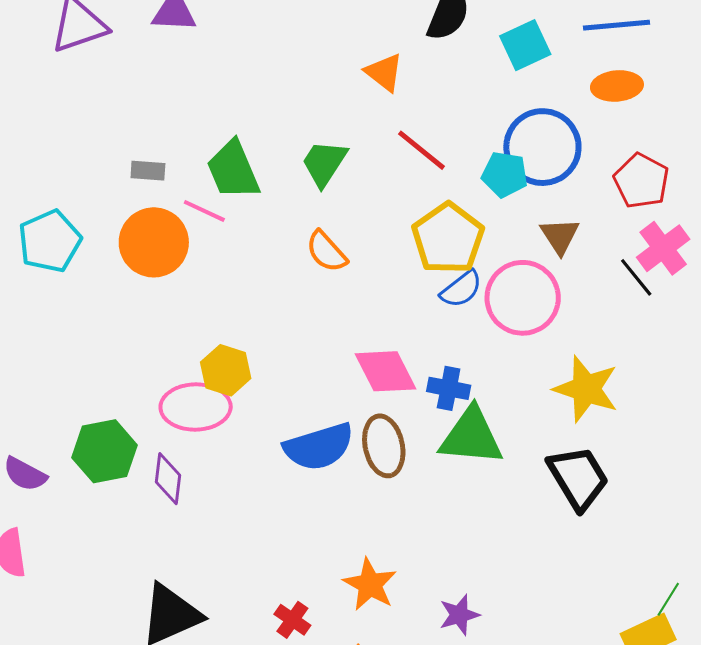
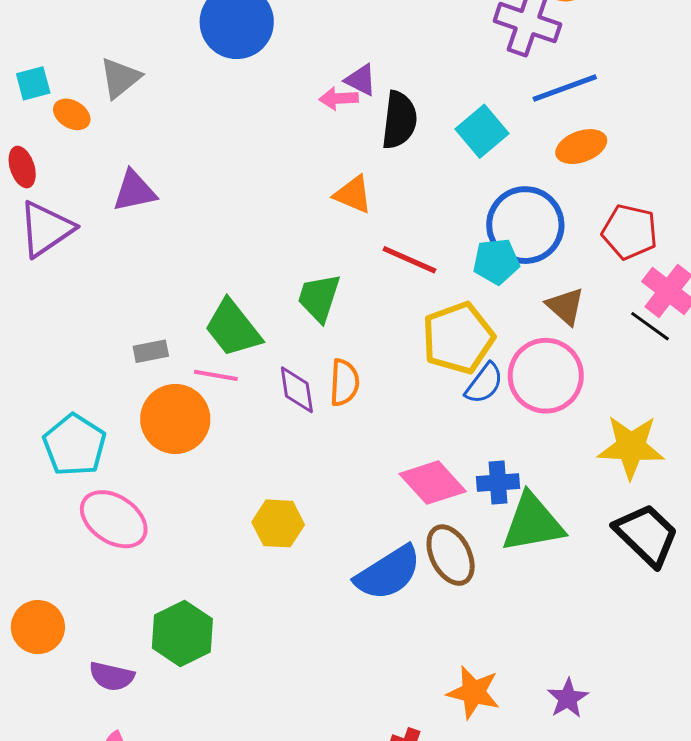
yellow pentagon: (448, 238) -> (458, 338), turned 30
orange semicircle: (326, 252) -> (344, 383), turned -120
pink ellipse: (196, 407) -> (114, 519), moved, turned 50
purple diamond: (168, 479) -> (297, 390), moved

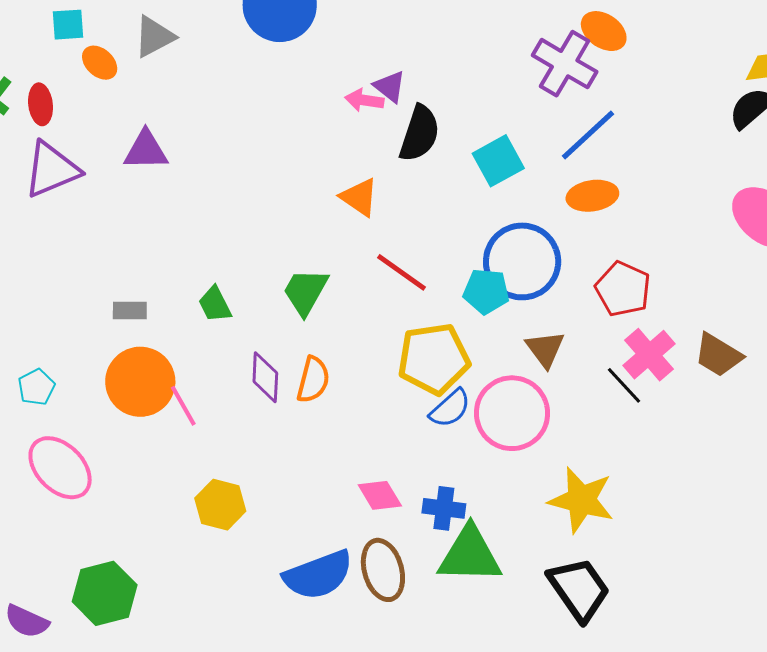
blue line: (565, 88) -> (588, 135), turned -34
green trapezoid: (233, 328) -> (215, 304), size x0.6
pink line: (216, 375) -> (183, 406), moved, turned 39
cyan pentagon: (74, 445) -> (36, 387), size x0.6
pink diamond: (433, 483) -> (380, 495), size x0.7

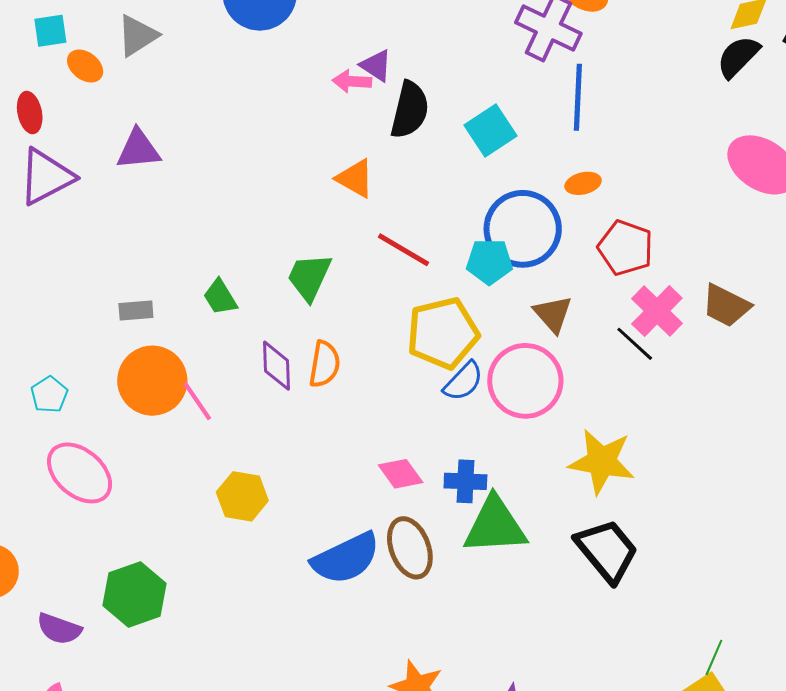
blue line: (588, 135) -> (578, 97), turned -40
orange ellipse: (592, 196) -> (583, 183), moved, size x0.7

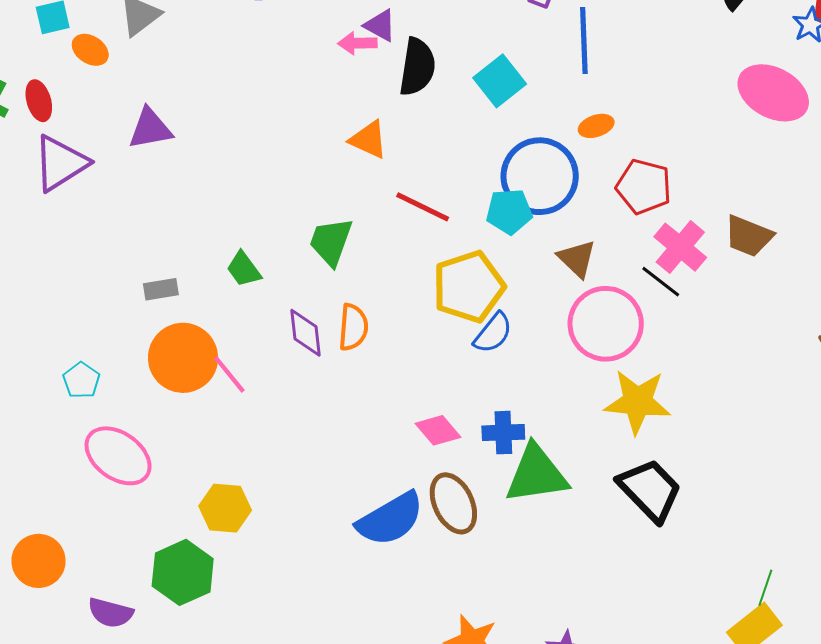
pink circle: (525, 381) -> (606, 324), moved
yellow hexagon: (242, 496) -> (225, 508), moved

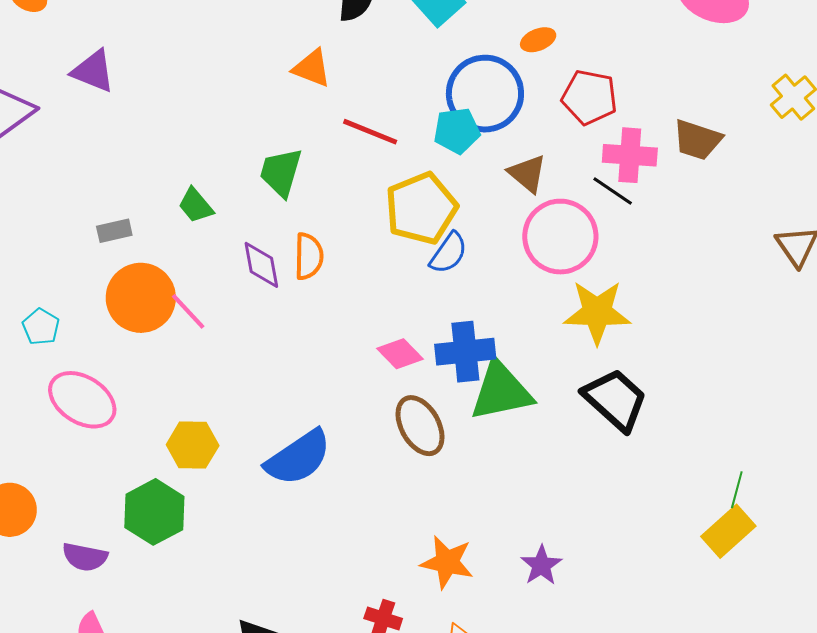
purple triangle: (150, 129) -> (93, 71), turned 36
pink cross: (680, 247) -> (630, 155), turned -32
blue cross: (503, 433) -> (465, 352), size x1.4
blue semicircle: (390, 519) -> (298, 458), moved

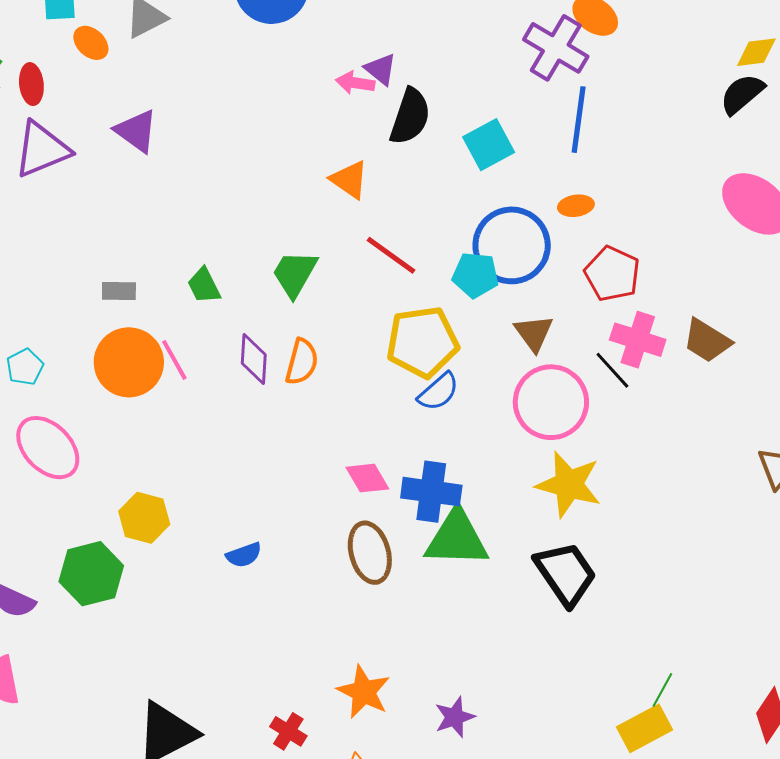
pink line: (188, 311) -> (174, 360), moved
blue semicircle: (298, 458) -> (244, 555), size x0.5

